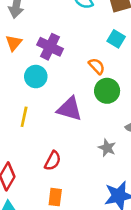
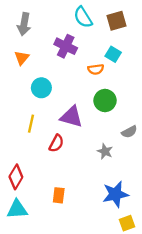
purple cross: (50, 47) -> (66, 46), moved
orange semicircle: (97, 66) -> (96, 69), moved, turned 126
red semicircle: (53, 161) -> (56, 143), moved

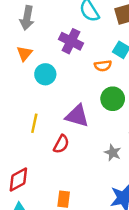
cyan circle: (41, 88) -> (45, 74), moved
red diamond: (16, 177) -> (18, 180), turned 30

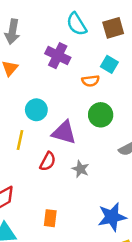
cyan circle: (45, 74) -> (36, 110), moved
gray star: (113, 153) -> (80, 169), moved

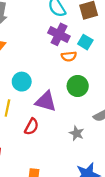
purple cross: (58, 56) -> (59, 34), moved
gray star: (80, 169) -> (77, 133), moved

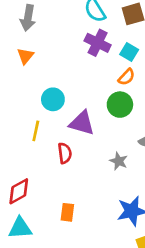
orange semicircle: (69, 56) -> (127, 77), moved, turned -40
red semicircle: (32, 127) -> (65, 153), turned -35

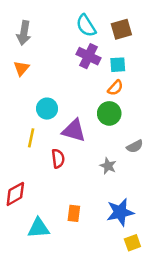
cyan square: (129, 52) -> (118, 65), turned -35
orange rectangle: (67, 212) -> (74, 213), moved
cyan triangle: (20, 228) -> (38, 228), moved

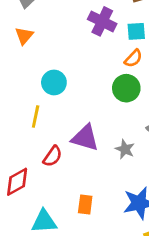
purple triangle: (74, 131) -> (85, 138), moved
red semicircle: (58, 159) -> (53, 156), moved, turned 42

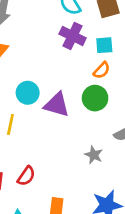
purple triangle: (85, 138) -> (57, 105), moved
red semicircle: (53, 156) -> (26, 176), moved

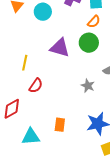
cyan circle: (28, 93) -> (43, 12), moved
red semicircle: (26, 176) -> (36, 86), moved

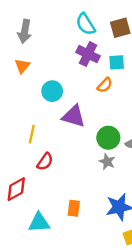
cyan circle: (43, 12) -> (52, 91), moved
orange semicircle: (94, 22) -> (105, 85), moved
green circle: (89, 43) -> (108, 138), moved

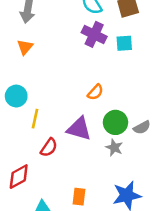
orange semicircle: (105, 85) -> (95, 92), moved
cyan circle: (52, 91) -> (16, 96), moved
purple triangle: (74, 116) -> (79, 129), moved

